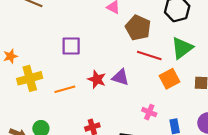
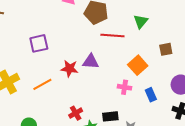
green triangle: (182, 48) -> (141, 21), size x0.7
orange square: (169, 79) -> (138, 65), moved

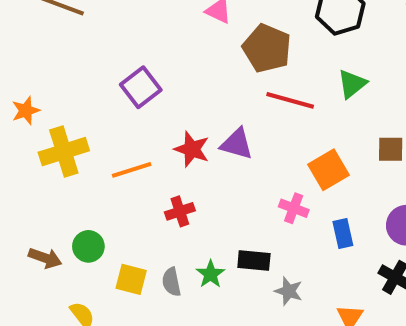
purple square: (39, 43) -> (141, 87), turned -36
red cross: (76, 113) -> (180, 211), moved

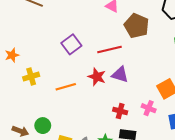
red line: (290, 100) -> (110, 50), moved, turned -30
yellow cross: (64, 152) -> (31, 77), size x0.7
red cross: (180, 211) -> (120, 111), moved, turned 32

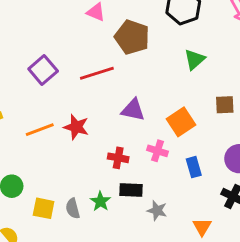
purple triangle: (120, 74) -> (133, 110), moved
red star: (97, 77) -> (76, 127), moved

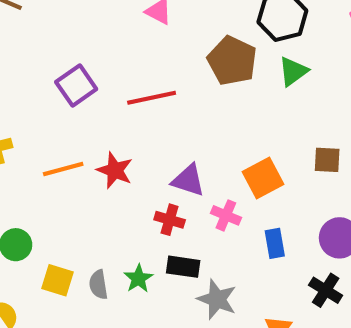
brown pentagon: (132, 37) -> (232, 61), moved
green triangle: (195, 59) -> (293, 71), moved
purple triangle: (133, 110) -> (188, 180), moved
gray star: (157, 210) -> (217, 299), size x1.4

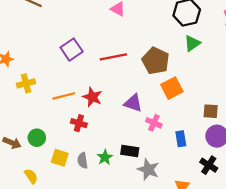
brown pentagon: (232, 61) -> (156, 61), moved
brown square: (327, 160) -> (211, 111), moved
orange square: (263, 178) -> (172, 88), moved
red cross: (170, 220) -> (79, 123), moved

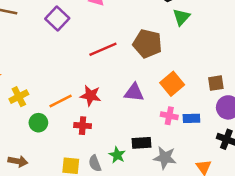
purple square: (72, 50) -> (57, 19), moved
orange square: (172, 88) -> (172, 84), moved
pink cross: (154, 123) -> (169, 116), moved
green circle: (37, 138) -> (38, 123), moved
blue rectangle: (181, 139) -> (191, 118), turned -70

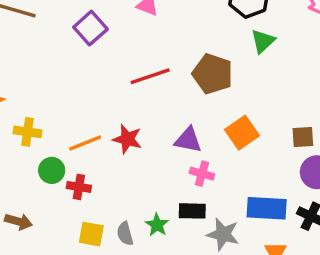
yellow cross: (19, 97) -> (28, 132), turned 30
pink cross: (169, 116) -> (202, 174), moved
blue rectangle: (191, 118) -> (267, 208), moved, size x1.6
red cross: (83, 126) -> (79, 187), moved

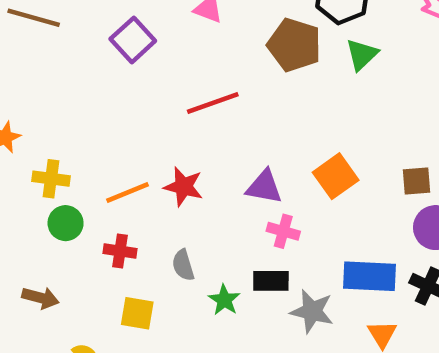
brown pentagon: (213, 74) -> (294, 45), moved
green circle: (52, 170) -> (66, 223), moved
gray semicircle: (125, 234) -> (183, 265), moved

